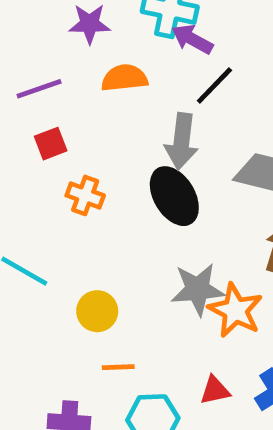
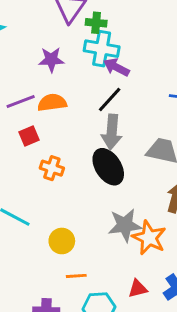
orange semicircle: (124, 78) -> (52, 103), moved
black line: (214, 86) -> (110, 100), moved

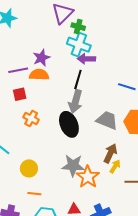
purple star: (51, 60) -> (41, 58), moved, turned -30
purple arrow: (116, 67) -> (86, 59), turned -36
black line: (110, 100) -> (78, 80), turned -36

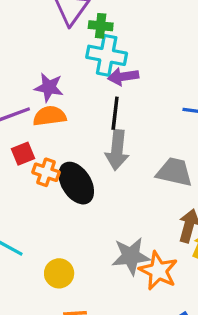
purple star: (41, 58) -> (49, 87), turned -30
orange cross: (31, 119) -> (46, 172), moved
black ellipse: (69, 124) -> (76, 183), moved

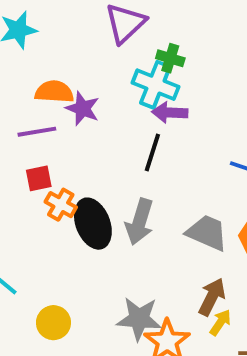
green cross: (101, 26) -> (170, 58), moved
orange semicircle: (50, 116) -> (54, 92), moved
gray arrow: (117, 150) -> (140, 222), moved

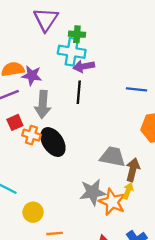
gray arrow: (140, 222) -> (43, 104), moved
gray trapezoid: (207, 233) -> (113, 157), moved
yellow arrow: (220, 322) -> (128, 191), moved
yellow circle: (53, 323) -> (33, 212), moved

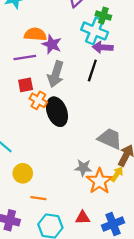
gray star: (93, 192) -> (83, 168), size x0.7

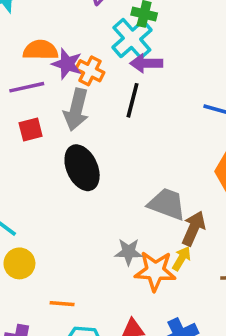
cyan cross: (95, 31) -> (132, 39), turned 30
orange cross: (38, 100) -> (90, 71), moved
yellow circle: (23, 173) -> (19, 263), moved
orange star: (100, 181) -> (155, 271), turned -30

